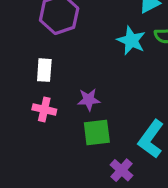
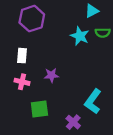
green square: (97, 132) -> (39, 109), moved

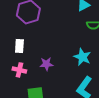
cyan star: (80, 36) -> (82, 57), moved

